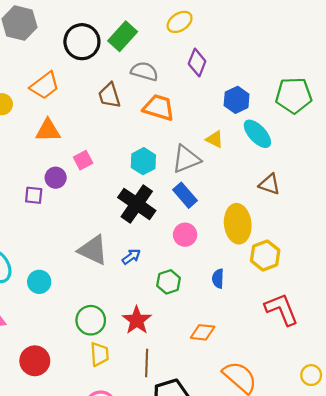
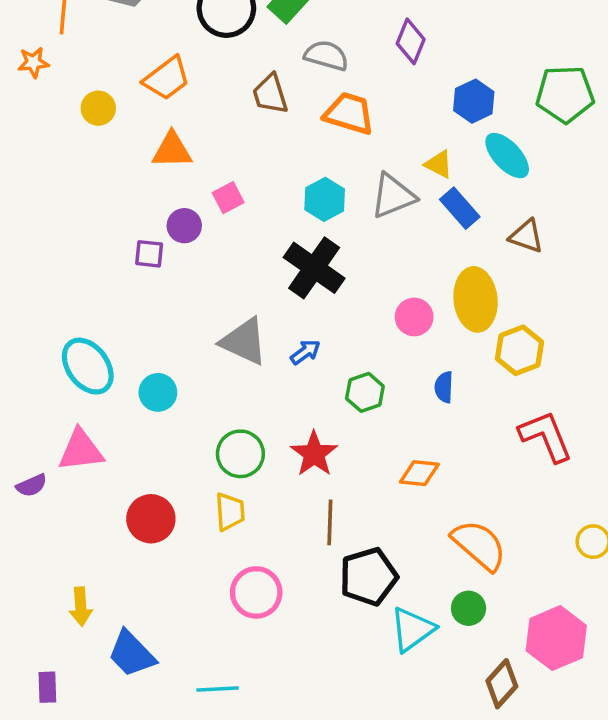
blue rectangle: (185, 195) -> (460, 208), moved
pink circle: (185, 235) -> (414, 317), moved
yellow trapezoid: (99, 354) -> (230, 512), moved

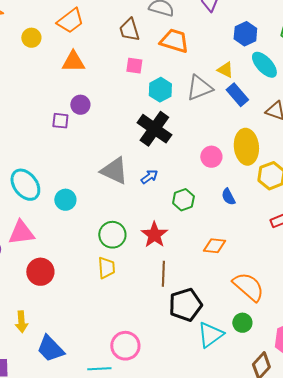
pink square: (228, 198) -> (134, 66), moved, turned 36
blue semicircle: (444, 387) -> (228, 197), turned -30
red circle: (151, 519) -> (40, 272), moved
pink circle: (256, 592) -> (125, 346), moved

